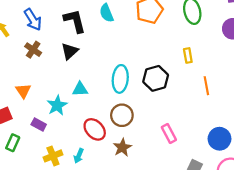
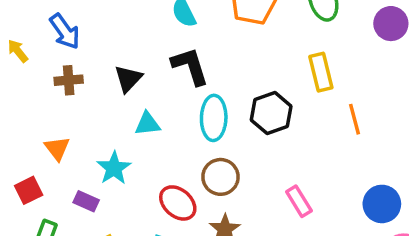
black L-shape: (75, 21) -> (190, 66), moved
brown cross: (33, 50) -> (69, 80), turned -35
yellow rectangle: (188, 55) -> (321, 72), size x1.5
cyan triangle: (80, 89) -> (148, 124), moved

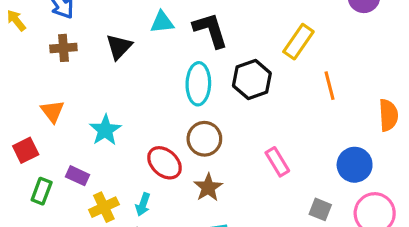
black L-shape: (190, 66) -> (210, 30), moved
yellow rectangle: (321, 72) -> (298, 42), turned 48
cyan triangle: (148, 124) -> (162, 22), moved
purple rectangle: (86, 201) -> (78, 176), moved

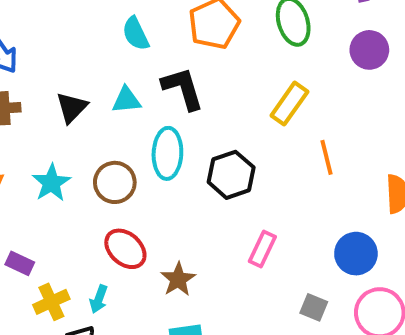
cyan triangle: (162, 22) -> (126, 100), moved
black hexagon: (252, 79) -> (231, 175), moved
cyan star: (105, 130) -> (51, 183), moved
brown circle: (204, 139) -> (115, 182), moved
pink rectangle: (277, 162) -> (262, 249), turned 56

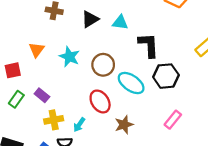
black L-shape: (183, 88) -> (149, 45), moved
cyan ellipse: (167, 153) -> (131, 83), moved, turned -72
cyan star: (51, 183) -> (69, 57), turned -30

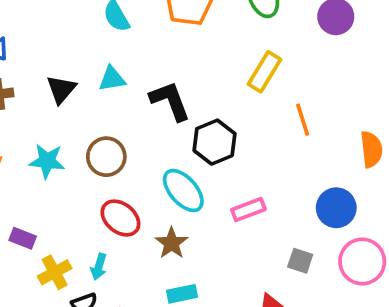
cyan ellipse: (131, 83) -> (183, 190), moved, turned 32
pink rectangle: (173, 120) -> (248, 209), turned 48

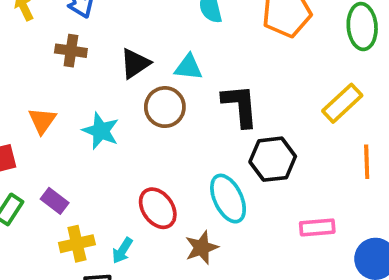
brown circle: (106, 157) -> (165, 107), moved
pink rectangle: (248, 209) -> (317, 227), moved

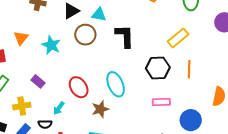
black hexagon: (273, 159) -> (158, 68), moved
purple rectangle: (55, 201) -> (38, 81), moved
yellow cross: (77, 244) -> (22, 106), moved

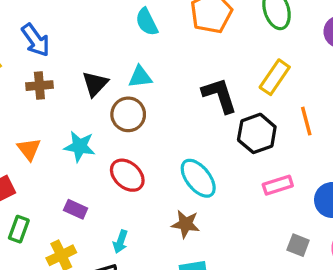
black L-shape: (125, 36) -> (219, 95), moved
red ellipse: (79, 87) -> (127, 175), moved
brown star: (100, 109) -> (186, 224), turned -30

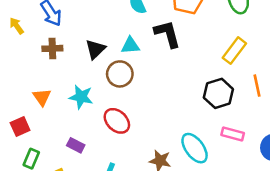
black L-shape: (219, 95) -> (167, 34), moved
cyan ellipse: (198, 178) -> (195, 148), moved
pink rectangle: (278, 185) -> (233, 134), turned 30

